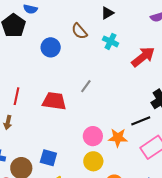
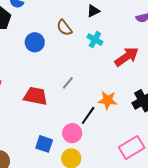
black line: (141, 121) -> (88, 115), moved, turned -36
orange star: (118, 138) -> (108, 100), moved
blue square: (48, 158) -> (44, 144), moved

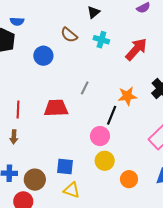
blue square: (44, 144) -> (65, 166), moved

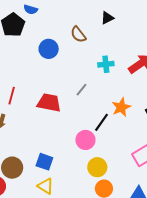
cyan cross: (101, 40) -> (106, 64), moved, turned -35
orange star: (127, 96) -> (121, 107), turned -30
yellow circle: (105, 161) -> (97, 167), moved

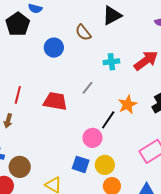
black triangle: (107, 18) -> (112, 15), size x1.5
blue square: (44, 162) -> (81, 164), moved

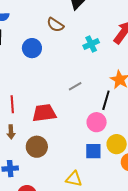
gray line: (88, 88) -> (75, 86), moved, turned 40
red trapezoid: (55, 101) -> (44, 113), moved
brown circle: (20, 167) -> (37, 147), moved

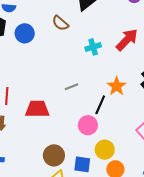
blue circle: (32, 48) -> (25, 33), moved
brown circle: (37, 147) -> (54, 155), moved
blue square: (93, 151) -> (82, 164), moved

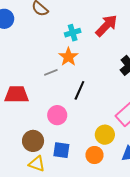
orange star: (117, 86) -> (68, 57), moved
pink circle: (88, 125) -> (57, 115), moved
yellow circle: (105, 150) -> (105, 135), moved

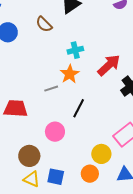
red arrow: (106, 26) -> (109, 65), moved
blue square: (61, 150) -> (56, 177), moved

